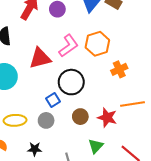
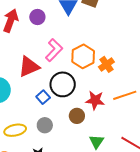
orange hexagon: (97, 44) -> (83, 56), moved
blue square: (53, 100) -> (43, 97), moved
red star: (107, 118) -> (95, 100), moved

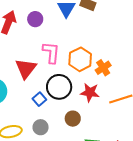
pink L-shape: (54, 50) -> (51, 53), turned -40
red triangle: (29, 67) -> (26, 69), turned -30
red star: (95, 100) -> (90, 92), moved

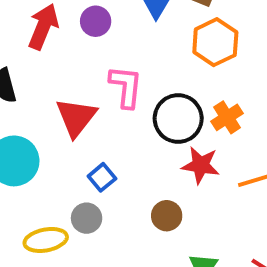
orange hexagon: (80, 59) -> (215, 42), moved
black circle: (59, 87) -> (178, 119), moved
gray circle: (41, 127) -> (87, 218), moved

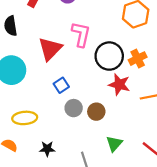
gray circle: (87, 218) -> (74, 108), moved

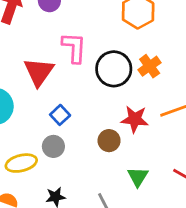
red star: (119, 85) -> (135, 119), moved
gray circle: (74, 108) -> (53, 146), moved

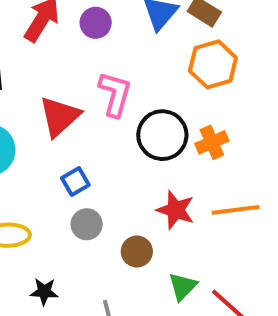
brown circle: (109, 141) -> (137, 252), moved
gray circle: (53, 146) -> (87, 224), moved
green triangle: (138, 177) -> (183, 286), moved

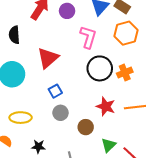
pink L-shape: (115, 94) -> (88, 37), moved

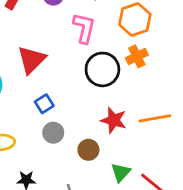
orange cross: (125, 73) -> (137, 56), moved

